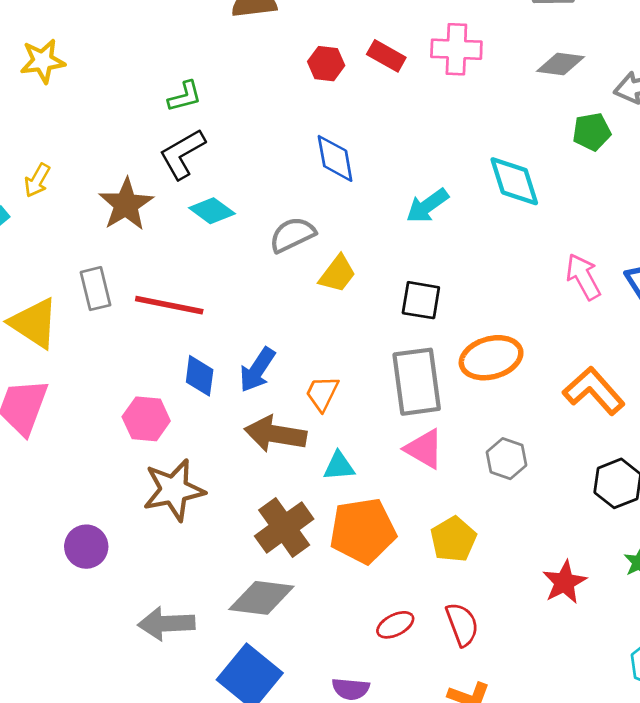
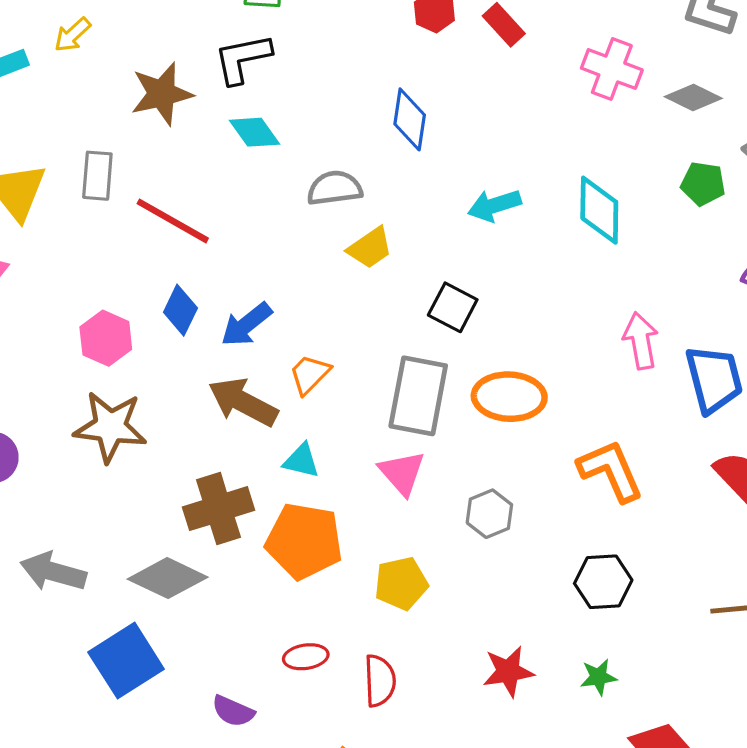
pink cross: (456, 49) -> (612, 69), moved

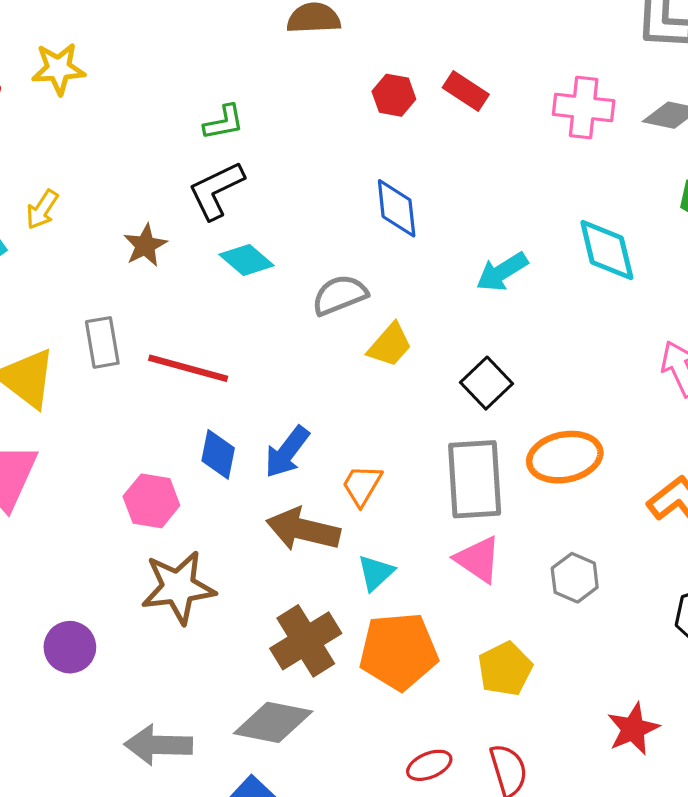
brown star: (162, 94) -> (145, 245), size x0.7
black square: (453, 307) -> (486, 383), turned 33
cyan triangle: (301, 461) -> (376, 573), turned -42

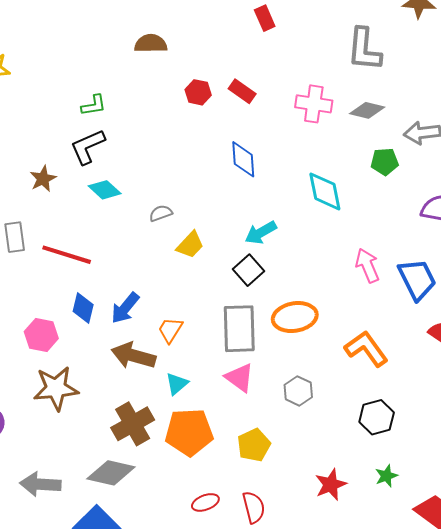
blue diamond: (397, 208) -> (243, 159), moved
cyan arrow: (502, 272) -> (261, 233), moved
gray semicircle: (340, 295) -> (161, 213), size x0.7

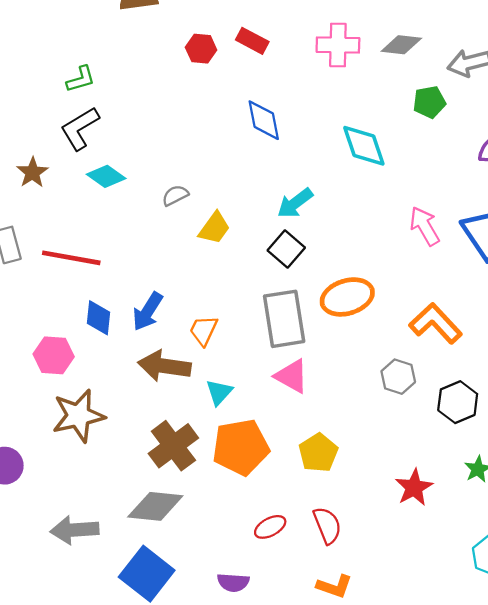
gray hexagon: (298, 391) -> (398, 377), moved

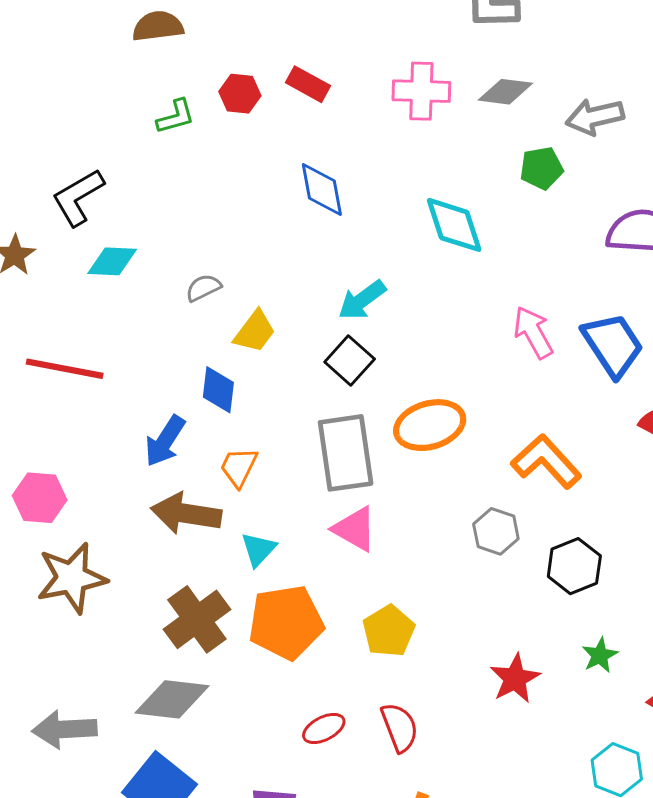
green L-shape: (81, 79) -> (176, 117), moved
cyan diamond: (106, 176) -> (112, 261), turned -33
blue diamond: (98, 318) -> (218, 390), moved

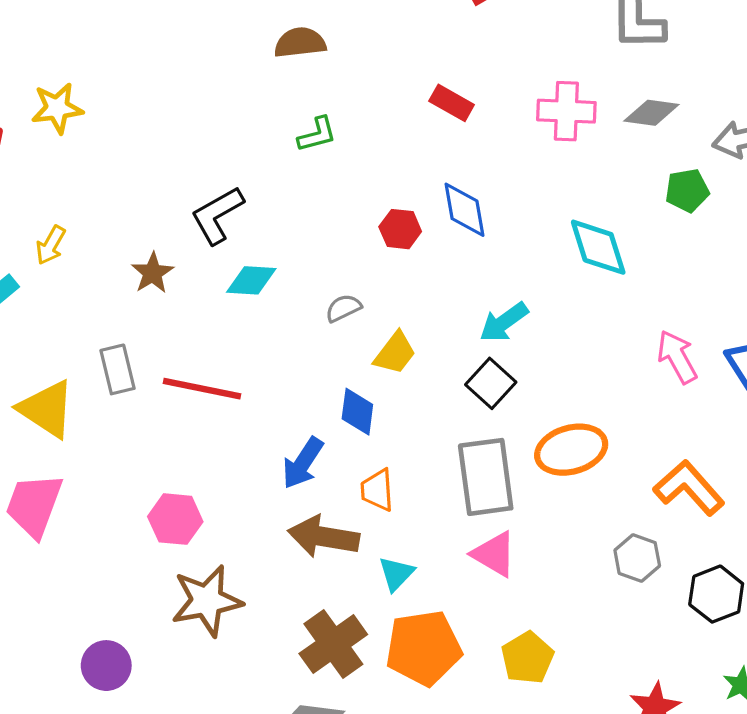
red hexagon: (240, 94) -> (400, 229), moved
orange trapezoid: (239, 467) -> (377, 490), turned -30

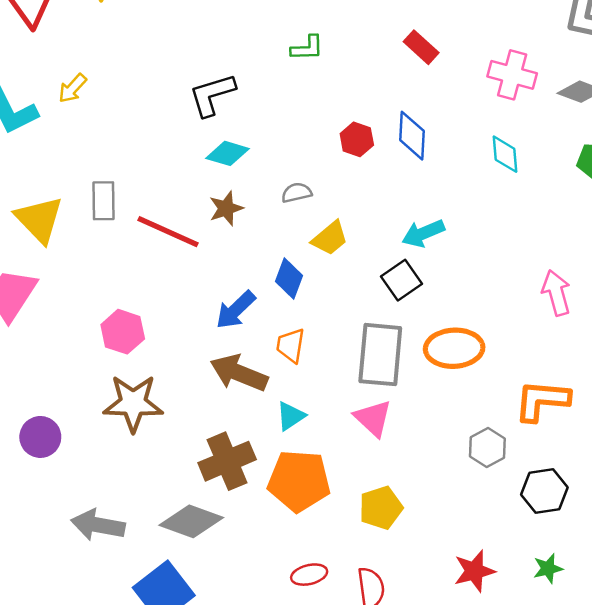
cyan diamond: (598, 247) -> (505, 154), moved, size x0.7
brown star: (152, 273) -> (226, 208), moved
orange L-shape: (689, 488) -> (542, 400), turned -56

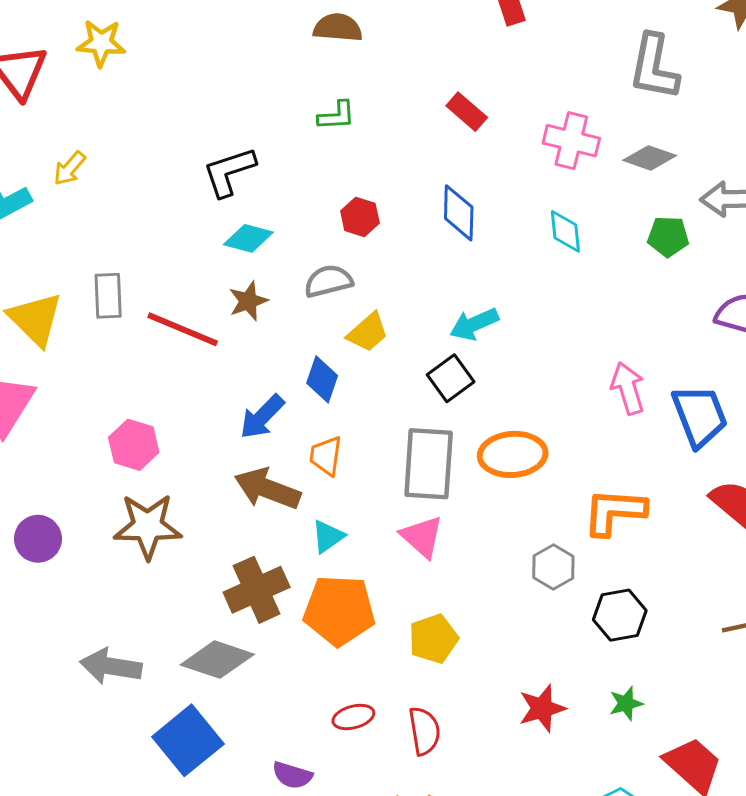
red hexagon: (357, 139) -> (360, 217), moved
gray semicircle: (297, 193) -> (328, 281), size x1.4
purple circle: (40, 437) -> (38, 539), moved

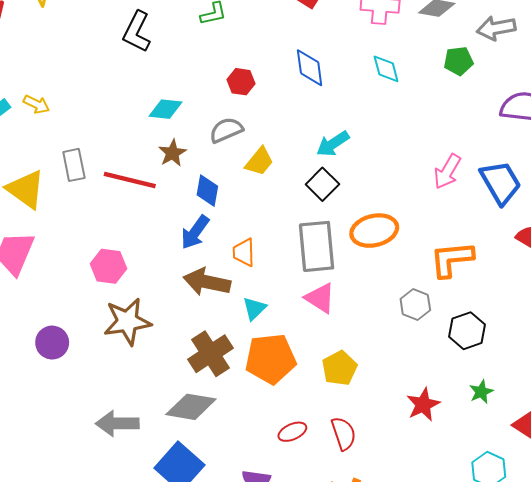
yellow arrow: (70, 168) -> (36, 104), moved, turned -95
black L-shape: (229, 172) -> (137, 32), moved, turned -36
blue diamond: (322, 379) -> (207, 191), moved
pink arrow: (628, 388) -> (447, 171), turned -123

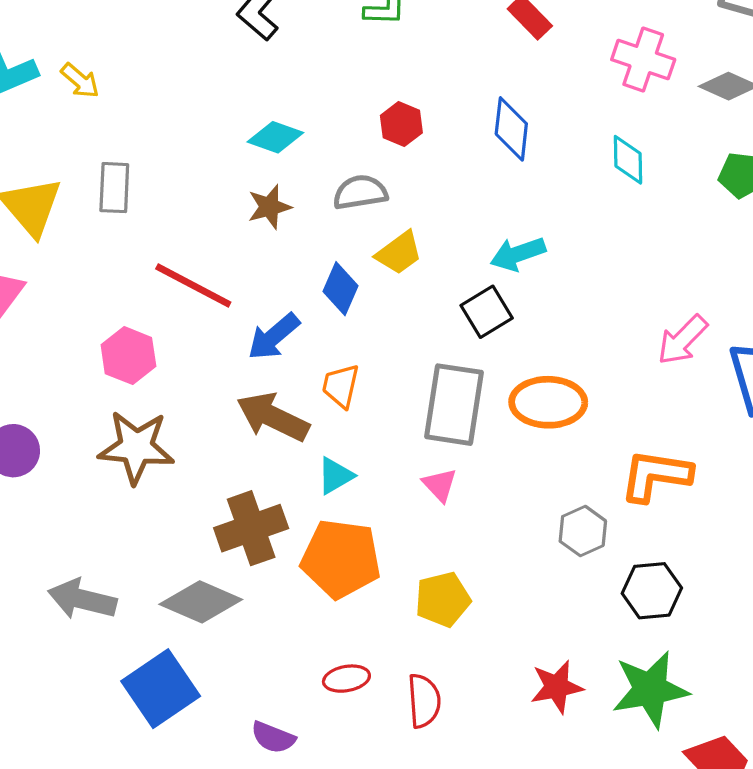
red line: (130, 180) -> (193, 285), moved
blue diamond: (207, 191) -> (340, 289), moved
pink triangle: (320, 298) -> (440, 485), size x0.7
green star: (481, 392) -> (650, 689), size x2.0

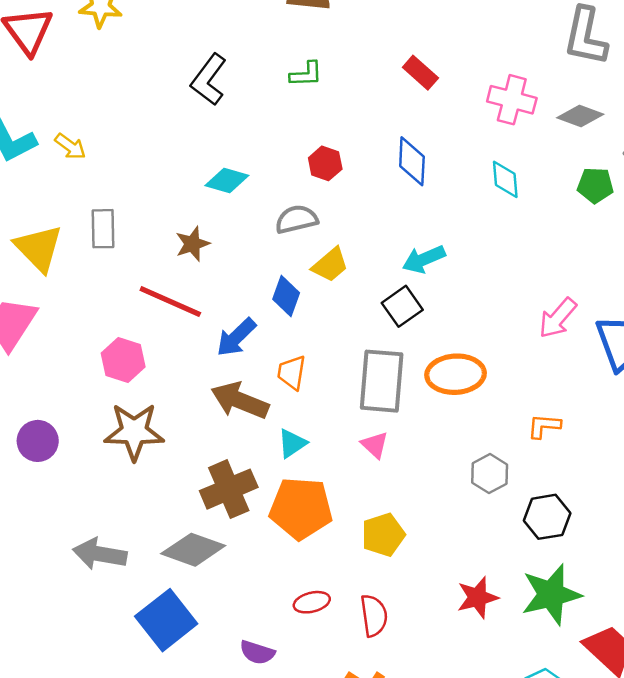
brown star: (269, 207) -> (192, 244), moved
orange L-shape: (656, 475) -> (544, 426), size x0.6

